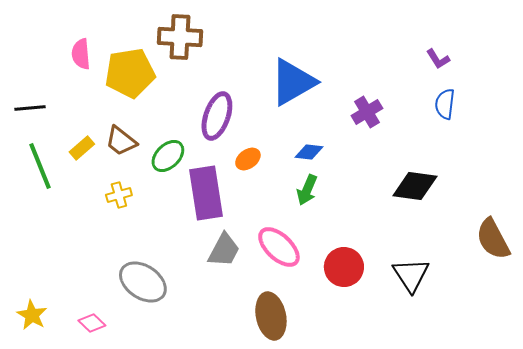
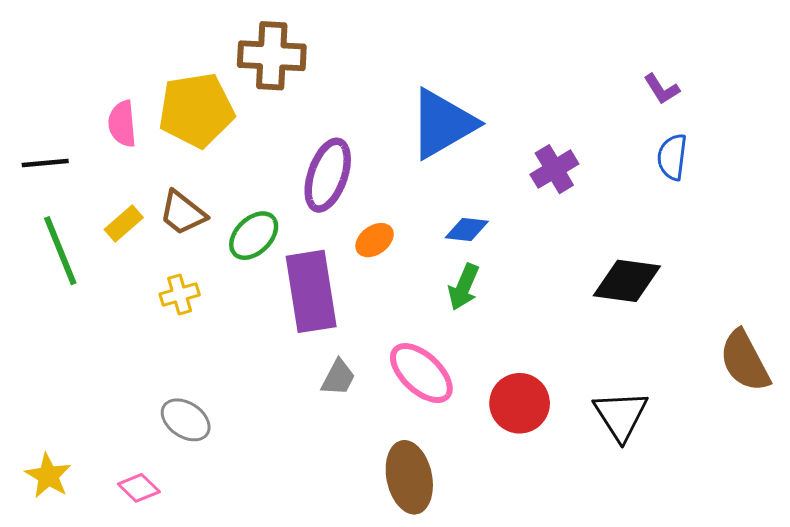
pink semicircle: (81, 54) -> (122, 124), moved
gray trapezoid: (224, 250) -> (338, 378), size x0.7
gray ellipse: (143, 282) -> (186, 420), moved, size x0.7

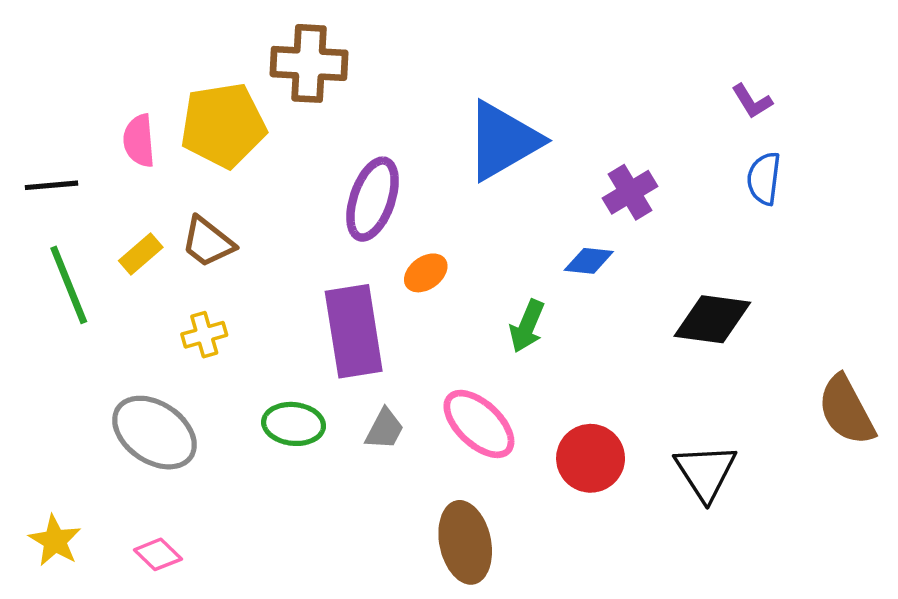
blue diamond: (467, 230) -> (589, 261), moved
green ellipse: (254, 236) -> (294, 424), moved, turned 51
gray ellipse: (186, 420) -> (155, 433), moved, size x1.5

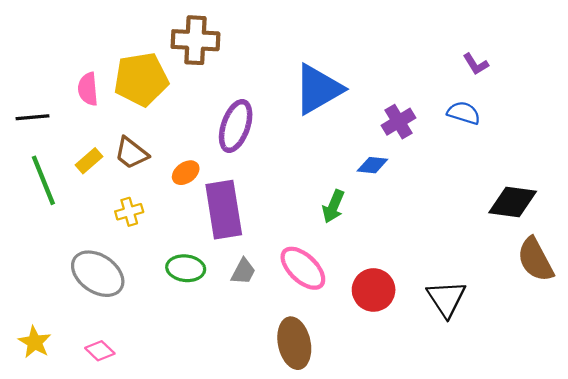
blue semicircle: (764, 178) -> (464, 113), moved, turned 100
orange ellipse: (426, 273) -> (186, 173), moved
black diamond: (712, 319) -> (513, 202), moved

